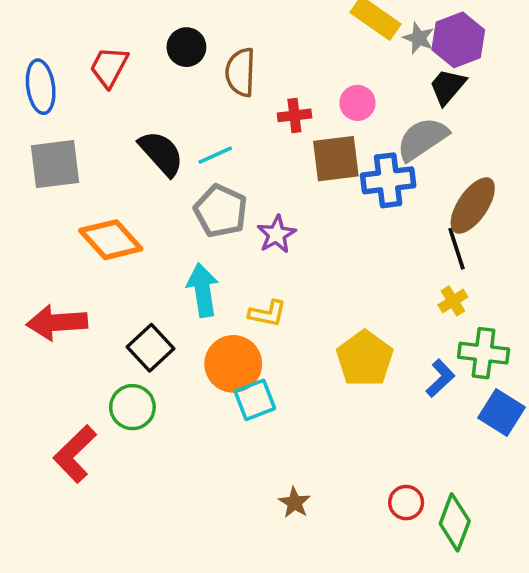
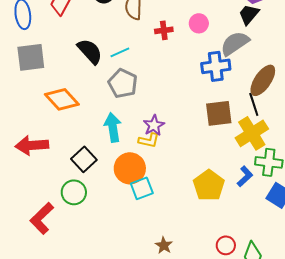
brown square: (336, 159) -> (219, 113), moved
purple star: (276, 234) -> (154, 125), moved
yellow cross: (453, 301) -> (252, 133), size x2.0
yellow pentagon: (365, 359) -> (209, 185), moved

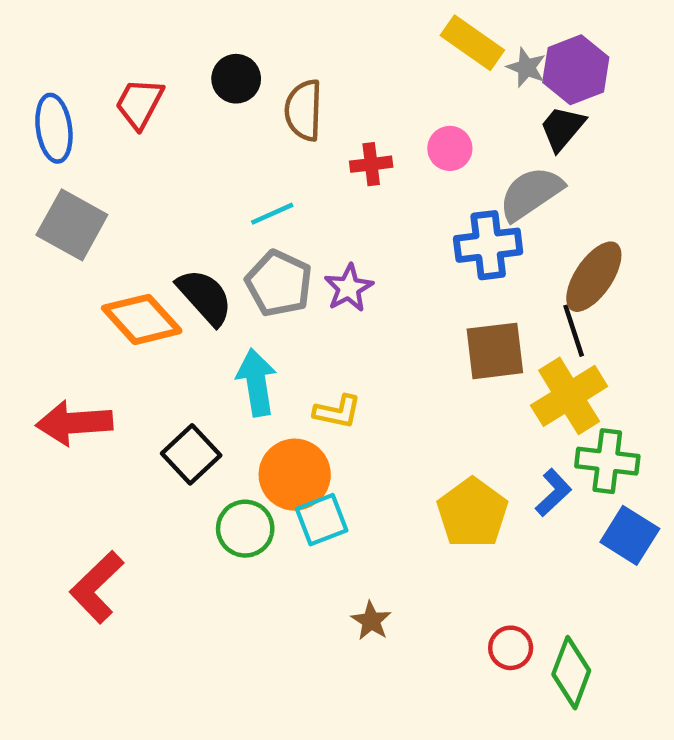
black semicircle: (90, 51) -> (205, 297), moved
gray square: (31, 57) -> (72, 225), turned 36
purple star: (154, 125) -> (349, 288), moved
green circle: (74, 192) -> (245, 529), moved
brown star: (164, 245) -> (371, 621), moved

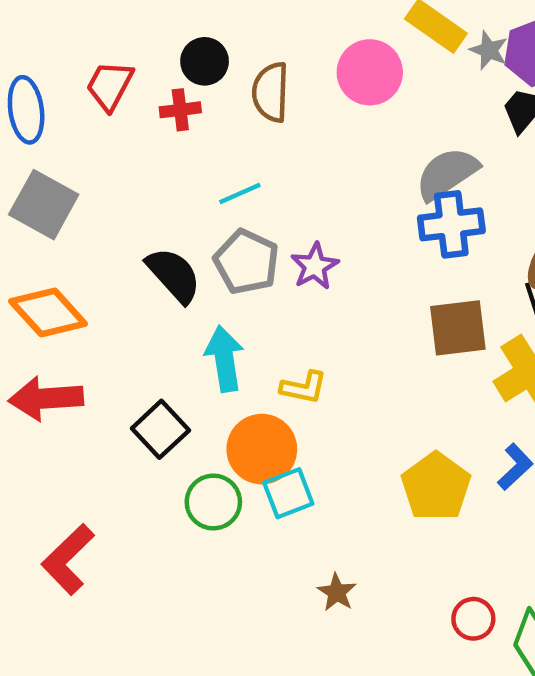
pink circle: (450, 148) -> (370, 72), moved, size x1.5
red cross: (371, 164) -> (180, 110), moved
gray semicircle: (531, 193) -> (447, 174), moved
orange diamond: (142, 319) -> (48, 313), moved

